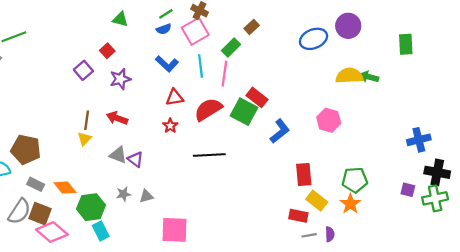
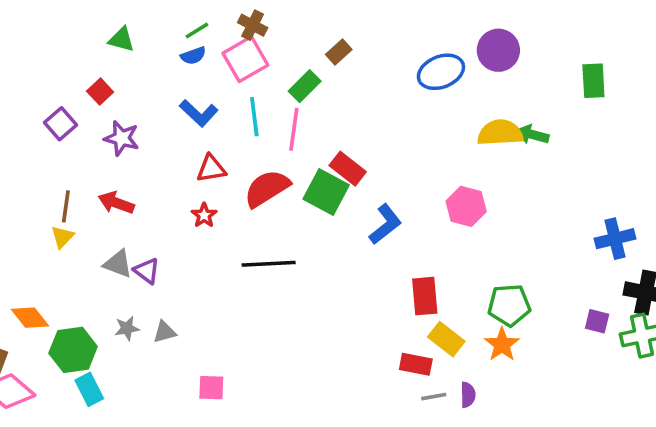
purple star: (120, 79) -> (122, 138), turned 30
pink square: (175, 230) -> (211, 388), size x0.6

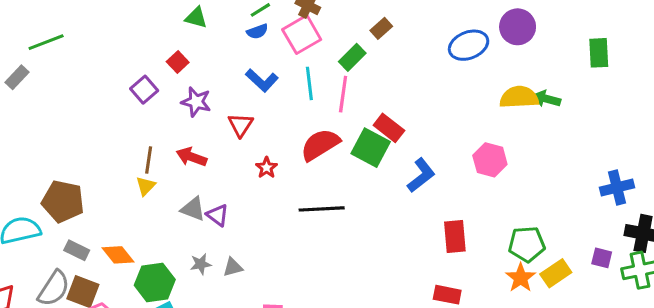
red triangle: (211, 169) -> (240, 125), moved, turned -48
yellow rectangle: (446, 339) -> (556, 273), moved, turned -72

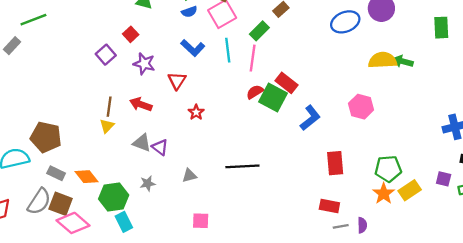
red semicircle: (320, 145) -> (255, 92), moved, size x0.6
black line: (322, 209) -> (242, 166), moved
gray triangle: (233, 267) -> (189, 176), moved

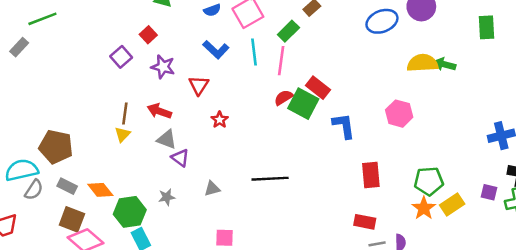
blue L-shape: (310, 118) -> (344, 126), turned -60
gray triangle: (142, 143) -> (167, 139), moved
gray semicircle: (39, 201) -> (34, 190), moved, size x0.7

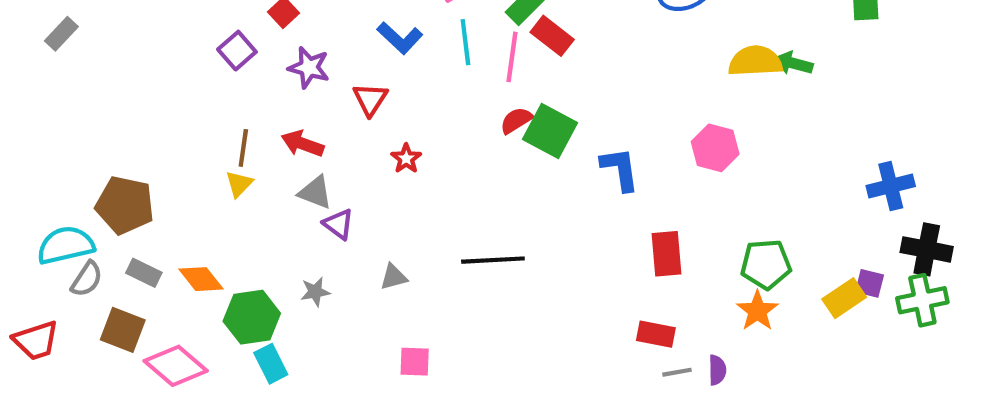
red rectangle: (318, 88) -> (552, 36), moved
yellow rectangle: (452, 205) -> (844, 298), moved
brown square: (72, 219) -> (123, 330), moved

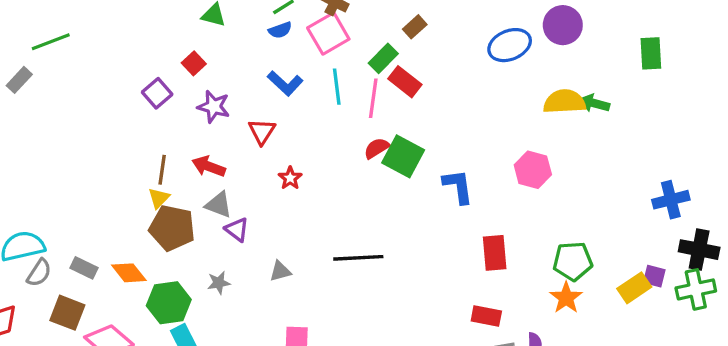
brown pentagon: (125, 205) -> (172, 228), moved

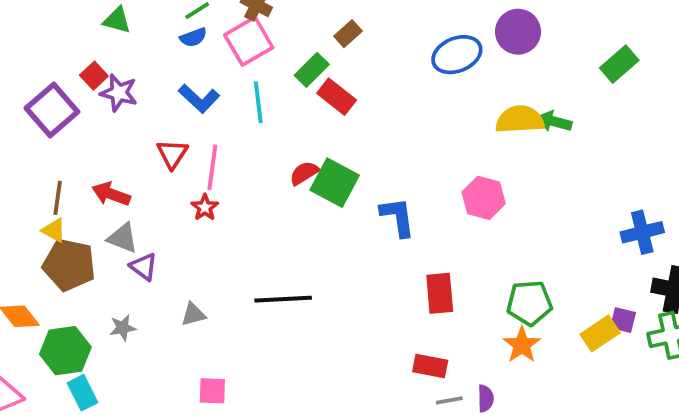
green rectangle: (651, 53) -> (619, 64), turned 52
purple square: (157, 93) -> (52, 110), size x1.5
pink line: (373, 98) -> (212, 167), moved
purple star: (214, 107) -> (119, 93), moved
yellow triangle: (159, 198) -> (54, 230), turned -45

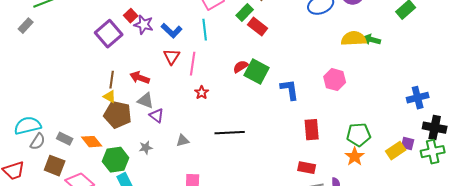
blue L-shape: (199, 99) -> (172, 31), moved
cyan line: (258, 102) -> (205, 30), moved
red star: (205, 207) -> (202, 93), moved

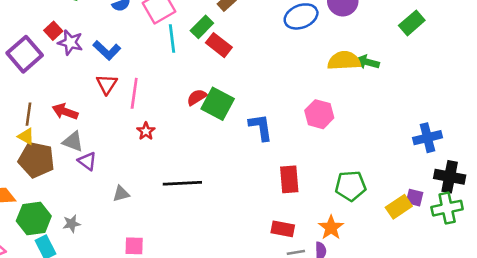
cyan line: (205, 30) -> (172, 39), moved
gray star: (146, 148) -> (72, 224), moved
orange star: (355, 157) -> (331, 228), moved

